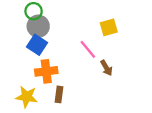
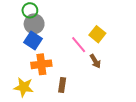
yellow square: (109, 27) -> (97, 34), moved, turned -35
brown rectangle: (59, 94) -> (62, 85), moved

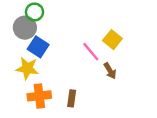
gray circle: (34, 24) -> (25, 28), moved
orange cross: (41, 64) -> (39, 96), moved
yellow star: (24, 87) -> (27, 68), moved

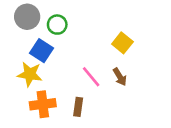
green circle: (34, 12) -> (57, 25), moved
gray circle: (25, 28) -> (27, 17), moved
pink line: (91, 52) -> (91, 77), moved

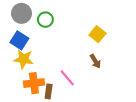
blue square: (41, 51) -> (19, 40), moved
pink line: (91, 77) -> (67, 78), moved
brown rectangle: (78, 107) -> (49, 91), moved

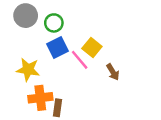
yellow square: (97, 34) -> (92, 47), moved
blue square: (19, 40) -> (58, 47), moved, turned 30
pink line: (67, 78) -> (80, 60), moved

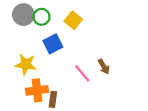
green circle: (54, 23) -> (42, 17), moved
yellow square: (92, 47) -> (73, 20), moved
pink line: (80, 60) -> (82, 73), moved

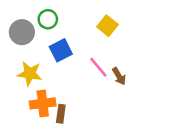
gray circle: (23, 15) -> (22, 32), moved
yellow square: (73, 20) -> (107, 26), moved
pink line: (82, 73) -> (98, 67), moved

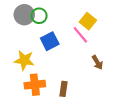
gray circle: (22, 32) -> (24, 15), moved
pink line: (98, 67) -> (80, 35), moved
brown rectangle: (61, 114) -> (63, 89), moved

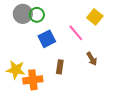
yellow square: (88, 21) -> (95, 17), moved
yellow star: (24, 60) -> (16, 70), moved
brown rectangle: (63, 89) -> (60, 67), moved

